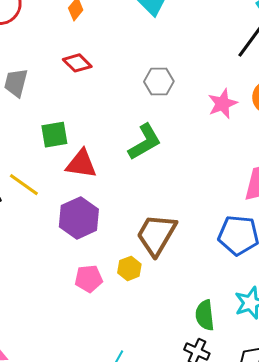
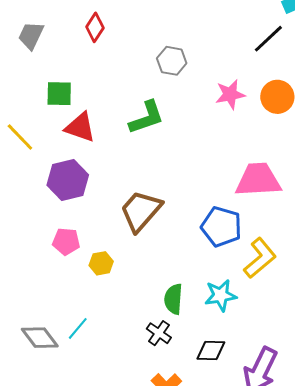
red diamond: (77, 63) -> (95, 27), turned 68
yellow hexagon: (129, 268) -> (101, 263), moved

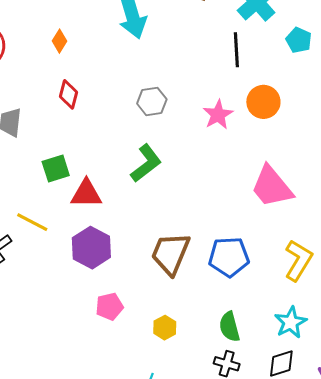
black line: (268, 39) -> (236, 50), turned -32
pink trapezoid: (258, 180) -> (272, 187), turned -108
blue pentagon: (221, 227) -> (229, 257), moved
yellow hexagon: (101, 263) -> (165, 328), moved
cyan star: (221, 295) -> (291, 322), moved

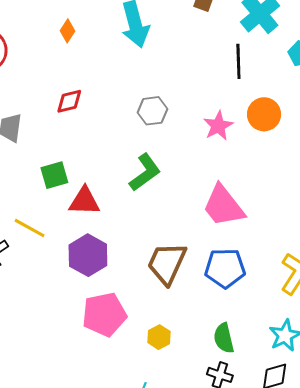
orange diamond: (59, 41) -> (67, 31), moved
red diamond: (68, 94) -> (69, 101), turned 60
pink trapezoid: (272, 187) -> (223, 206), moved
pink pentagon: (109, 306) -> (104, 314), size x1.6

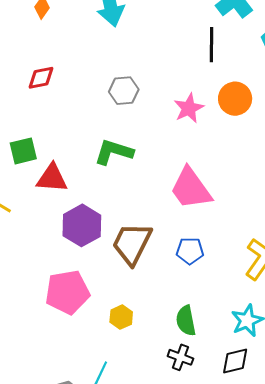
green L-shape: (145, 172) -> (114, 152), turned -129
purple hexagon: (88, 255) -> (82, 225), moved
blue pentagon: (225, 268) -> (190, 251), size x0.7

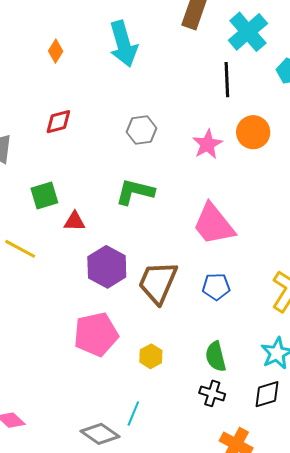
red triangle: (52, 178) -> (75, 221), size x0.7

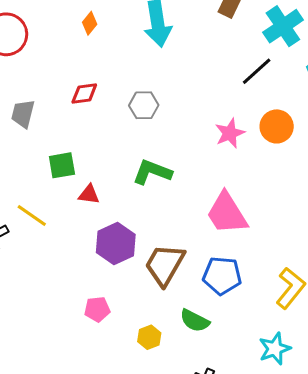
black line: (227, 80) -> (257, 71), turned 44
gray hexagon: (142, 130) -> (144, 105), moved
blue pentagon: (216, 287) -> (222, 276), size x1.4
pink pentagon: (96, 334) -> (97, 309), size x0.6
green semicircle: (216, 356) -> (195, 321), moved, turned -56

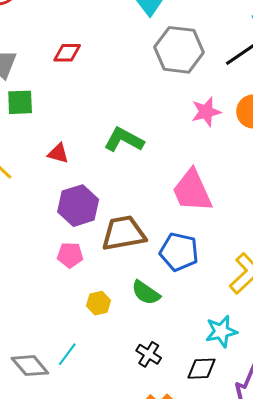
gray hexagon: (144, 105) -> (179, 50), moved, size x1.6
green square: (62, 165) -> (20, 102), moved
brown trapezoid: (165, 265) -> (124, 233), turned 42
pink pentagon: (97, 309) -> (70, 255), moved

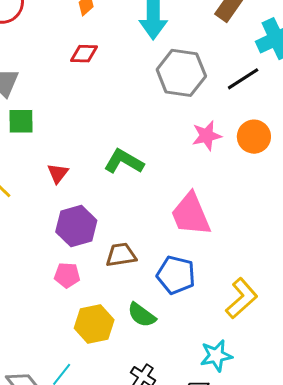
red diamond: (67, 53) -> (84, 54), moved
red triangle: (58, 153) -> (58, 173), turned 50
brown trapezoid: (124, 233) -> (121, 255), size x0.7
yellow hexagon: (99, 303) -> (94, 324), size x1.6

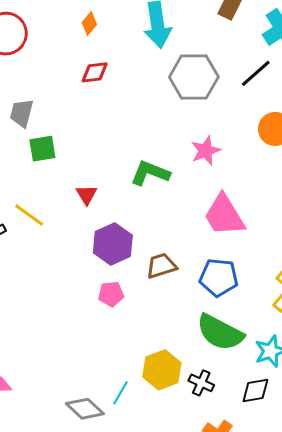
pink star: (207, 136) -> (206, 151), moved
green semicircle: (142, 315) -> (220, 332), moved, size x1.6
yellow hexagon: (94, 324) -> (162, 370), moved

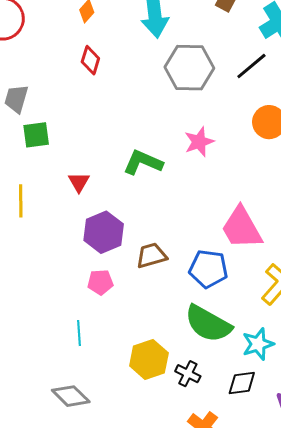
red diamond: (95, 72) -> (90, 60), turned -68
yellow line: (29, 215) -> (21, 201), turned 52
pink trapezoid: (224, 215) -> (242, 228), moved
cyan line: (120, 393) -> (79, 333), moved, turned -35

